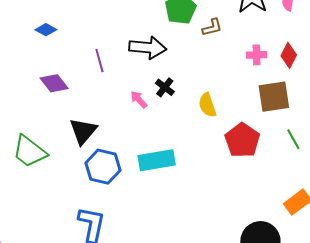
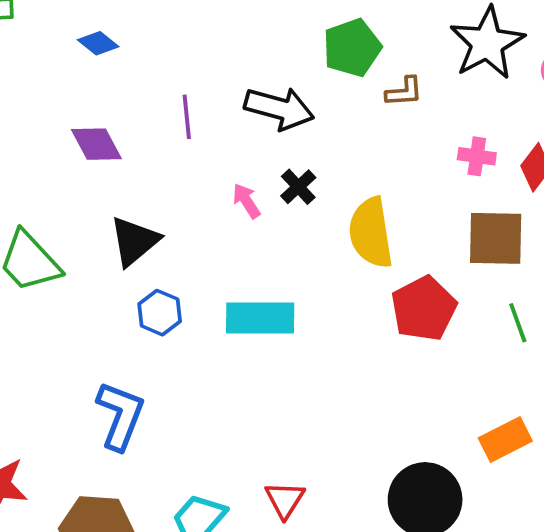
yellow semicircle: (207, 105) -> (371, 233), size x1.5
blue hexagon: (103, 167) -> (160, 313), size x0.7

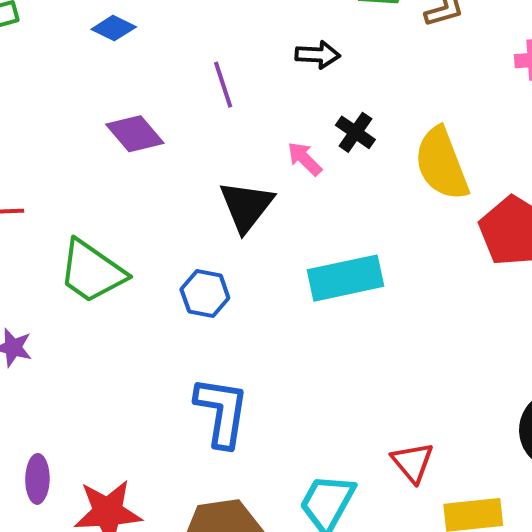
black arrow: (279, 108) -> (318, 55), size x0.6
black triangle: (134, 241) -> (246, 206), moved
blue hexagon: (160, 313) -> (205, 294), moved

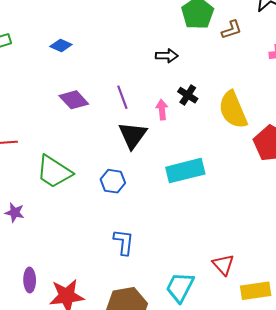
purple line: (223, 85) -> (122, 97), moved
pink arrow: (305, 159) -> (162, 110), turned 42
blue L-shape: (222, 412) -> (124, 242), size x0.7

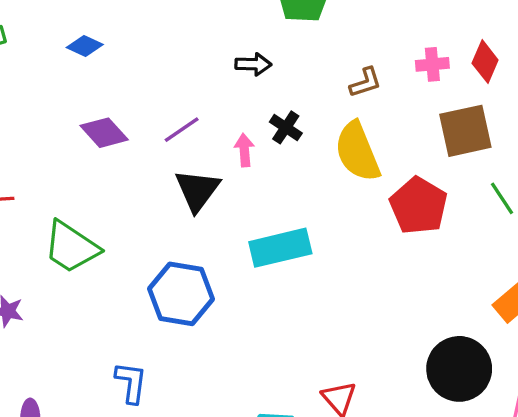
brown L-shape: (232, 30) -> (365, 83), moved
purple line: (122, 97) -> (182, 130), turned 75
blue hexagon: (113, 181) -> (181, 294), moved, size x1.6
blue L-shape: (124, 242) -> (131, 383), moved

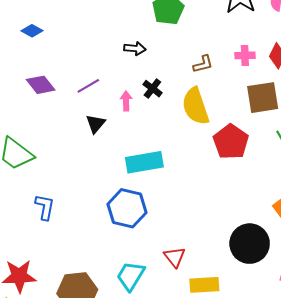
black triangle: (197, 190) -> (96, 124), size x0.7
blue hexagon: (181, 294) -> (127, 208), moved
blue L-shape: (131, 383) -> (45, 207), moved

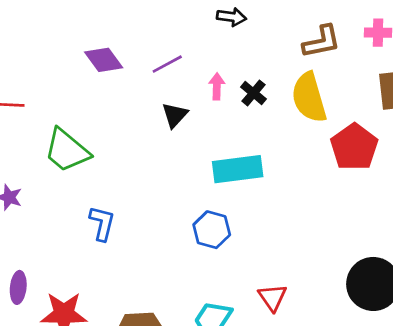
brown L-shape: (203, 64) -> (322, 42), size x1.4
black cross: (152, 89) -> (253, 93), moved
blue hexagon: (127, 208) -> (212, 230), size x0.7

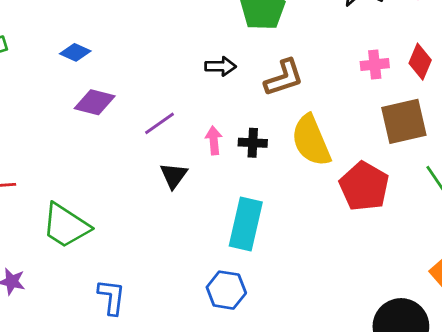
brown L-shape: (322, 42) -> (284, 78), moved
purple diamond: (104, 60) -> (95, 102), moved, turned -33
black cross: (253, 93) -> (253, 143), turned -30
cyan rectangle: (238, 169) -> (246, 224), turned -63

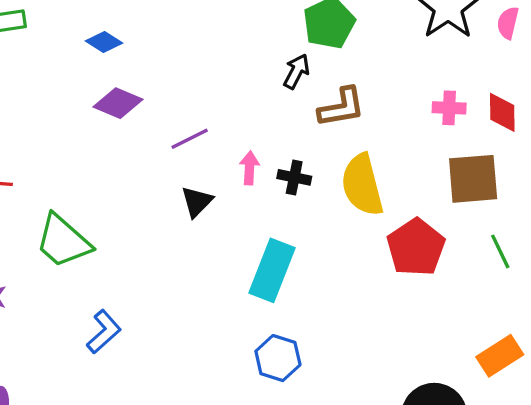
red diamond: (420, 62) -> (502, 112), turned -32
black arrow: (221, 66) -> (296, 71), moved, turned -72
blue hexagon: (226, 290) -> (278, 358), moved
blue L-shape: (112, 297) -> (104, 332), turned 33

